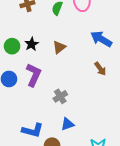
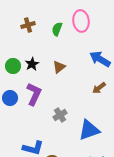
brown arrow: (100, 69) -> (99, 88), turned 88
blue triangle: (67, 124) -> (89, 130), moved, size x1.6

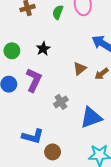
black star: (32, 64) -> (43, 49), moved
brown triangle: (59, 67) -> (80, 69), moved

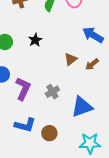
purple L-shape: (34, 80) -> (23, 89), moved
brown circle: (53, 152) -> (49, 133), moved

